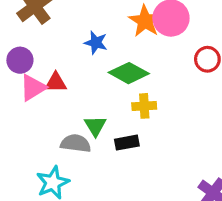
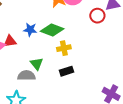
blue star: (96, 43) -> (30, 30), moved
black rectangle: (127, 143) -> (67, 71), moved

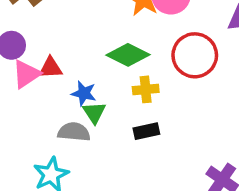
red circle: (97, 16) -> (195, 55), moved, size x1.6
blue star: (30, 30) -> (84, 93), moved

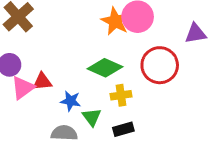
green triangle: (94, 113) -> (92, 117), moved

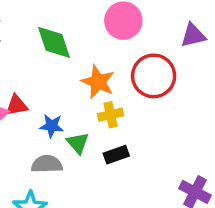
orange star: (115, 21) -> (98, 82), moved
green diamond: (105, 68) -> (54, 42), moved, turned 52

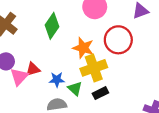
green diamond: (54, 42) -> (52, 26), turned 60
yellow cross: (111, 115) -> (94, 68), size x1.6

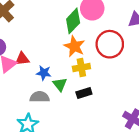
green diamond: (52, 26) -> (73, 21), moved
yellow cross: (94, 68) -> (81, 67), size x0.7

